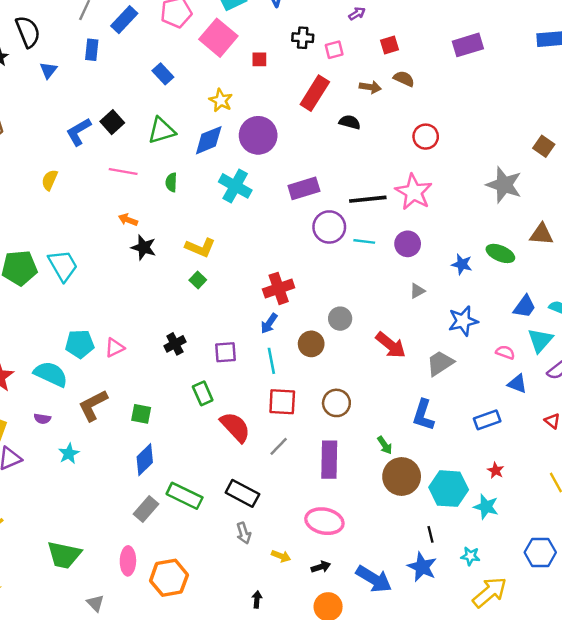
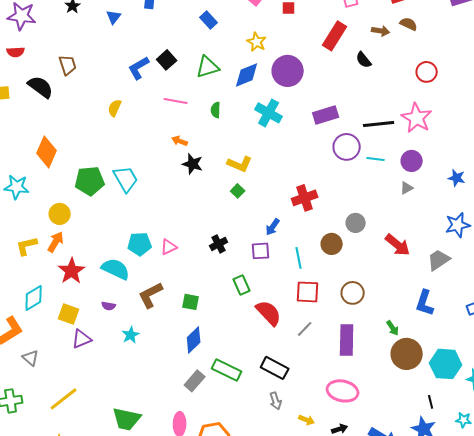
black semicircle: (350, 122) -> (364, 60), turned -144
gray triangle: (417, 291) -> (407, 188), moved
blue arrow: (269, 323) -> (273, 227), moved

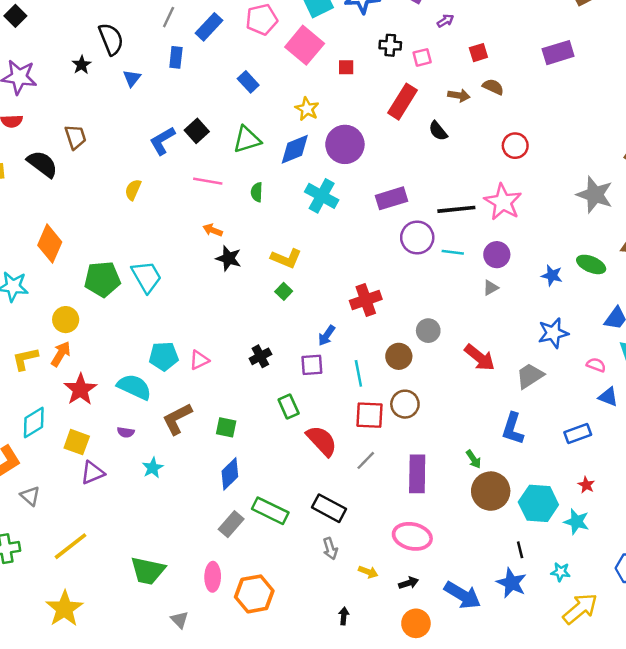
brown circle: (353, 293) -> (405, 404), moved

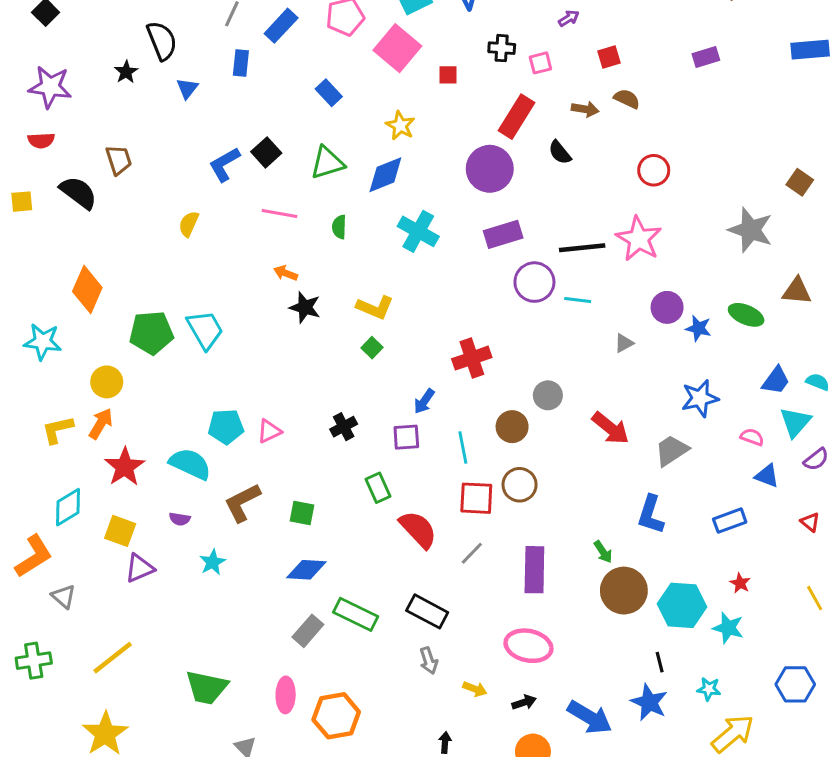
purple rectangle: (558, 53) -> (706, 57), size x0.7
purple circle: (345, 144) -> (490, 169), moved
purple circle: (497, 255) -> (667, 307), moved
blue diamond: (230, 474) -> (306, 570), turned 48

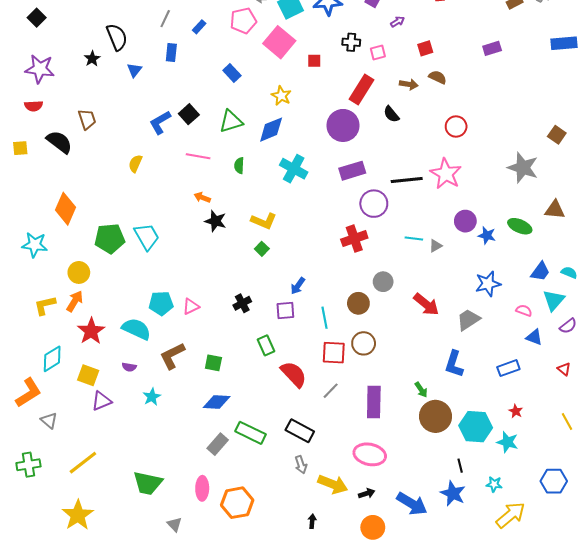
blue rectangle: (281, 26) -> (199, 27), size x0.6
cyan line: (578, 300) -> (414, 239), moved
red cross: (472, 358) -> (354, 239), moved
yellow arrow: (475, 689) -> (333, 484), size x1.8

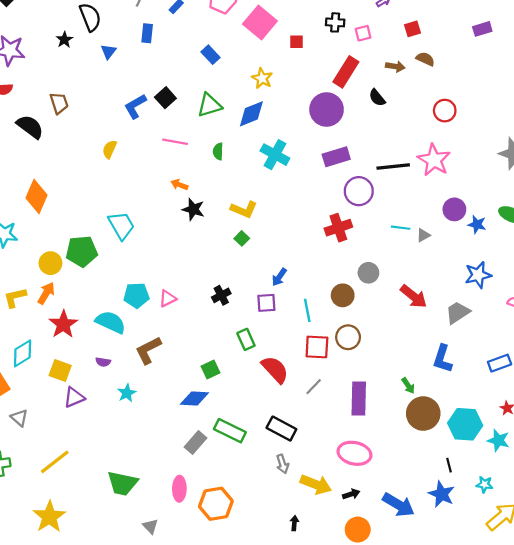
green pentagon: (110, 239) -> (82, 251), moved
green square: (213, 363) -> (211, 369), moved, turned -36

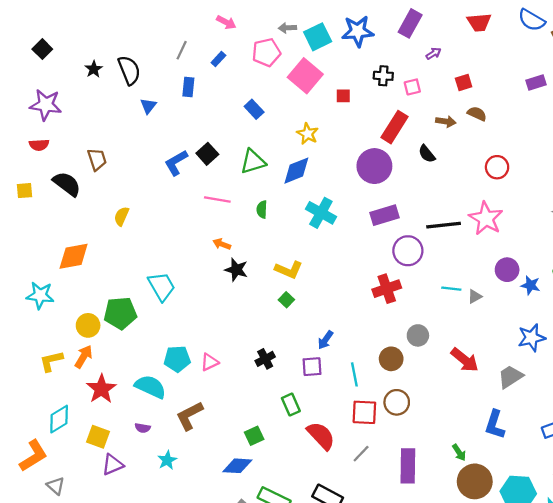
black star: (64, 40) -> (94, 69), moved
yellow semicircle: (110, 149) -> (121, 216), moved
orange diamond: (36, 197) -> (74, 256), turned 56

